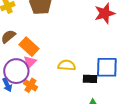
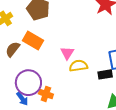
orange rectangle: (29, 47) -> (33, 41), moved
pink triangle: (30, 62) -> (67, 53), moved

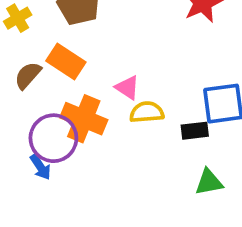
pink triangle: (67, 53) -> (127, 88), turned -32
orange cross: (46, 94) -> (84, 119), moved, size x1.6

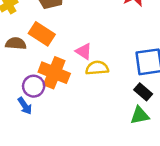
brown semicircle: (28, 75) -> (16, 43), turned 54
black rectangle: (195, 131) -> (143, 92), moved, turned 48
purple circle: (53, 138) -> (34, 86), size x0.7

